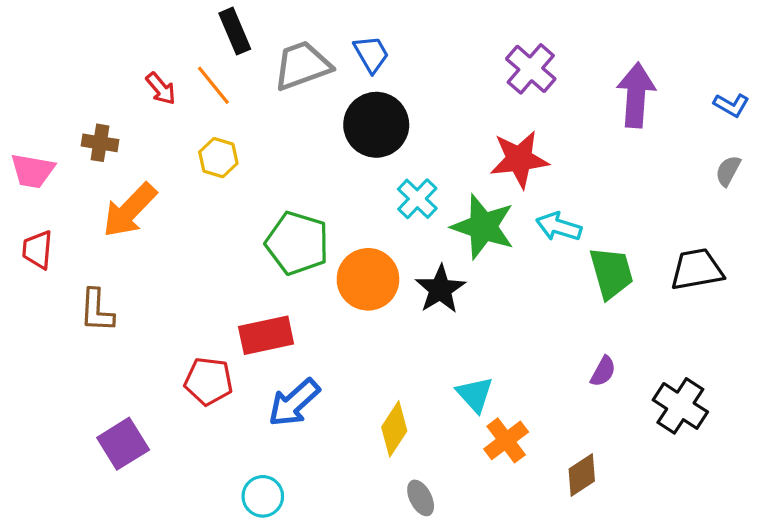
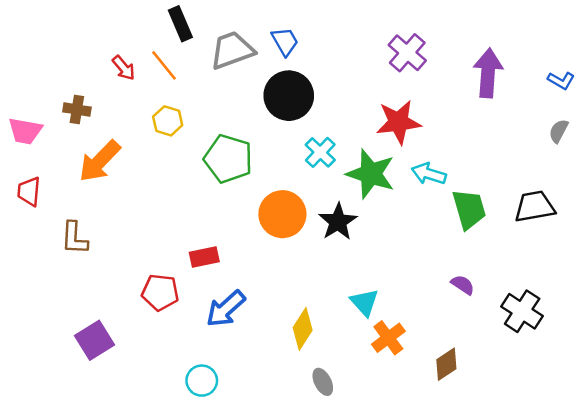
green pentagon: (297, 243) -> (228, 159), moved
red rectangle: (266, 335) -> (204, 257), size x0.7
purple semicircle: (603, 371) -> (463, 285), turned -85

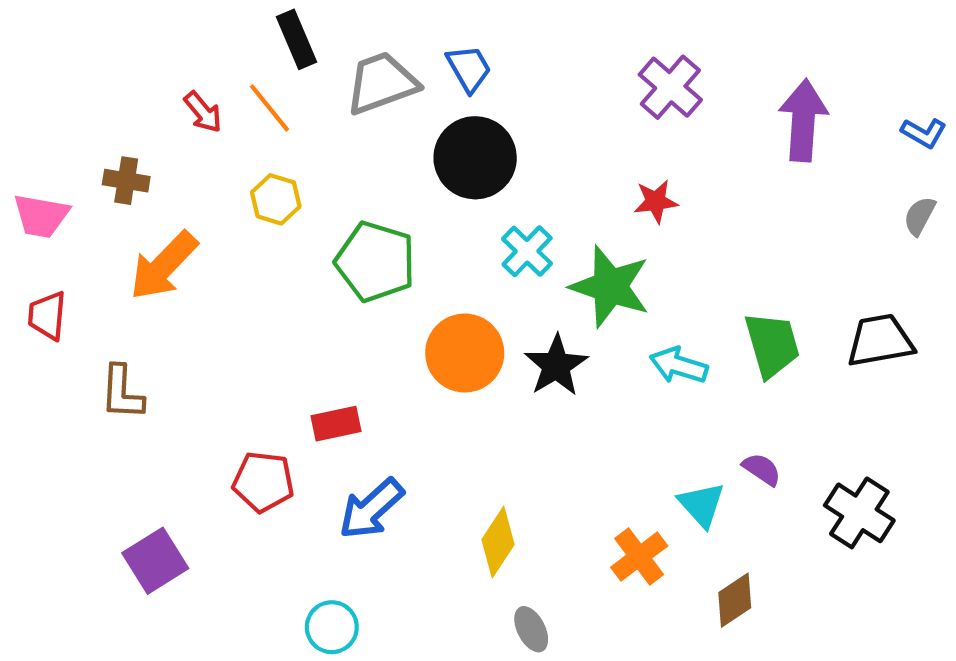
red star: (398, 122) -> (656, 201), size x0.6
cyan arrow: (429, 174) -> (679, 365), moved
cyan triangle: (364, 302) -> (701, 505), moved

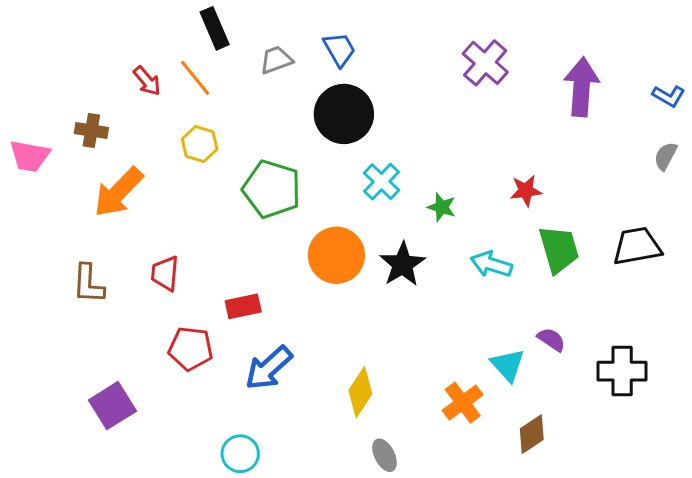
gray trapezoid: (382, 83) -> (276, 60), size x0.6
red star: (656, 201) -> (526, 191), moved
green star: (610, 287) -> (442, 207), size x0.5
red trapezoid: (47, 316) -> (165, 273), moved
black cross: (859, 513) -> (622, 371), turned -33

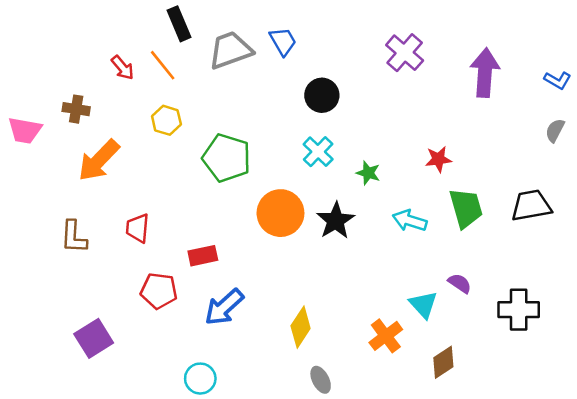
gray trapezoid: (276, 60) -> (230, 50), size x1.6
black circle: (344, 114) -> (322, 95), moved, size x0.7

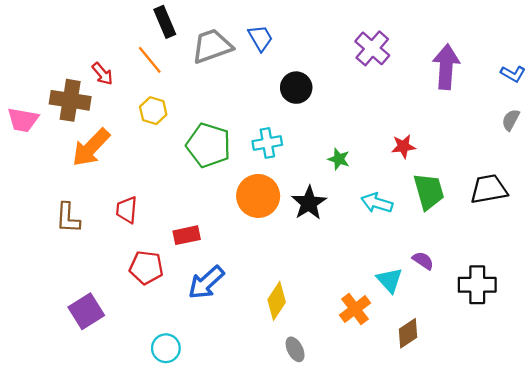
red arrow: (123, 68) -> (102, 74), moved
brown cross: (76, 109) -> (70, 100), size x1.6
cyan cross: (318, 152) -> (267, 143), moved, turned 36
cyan circle: (200, 379) -> (166, 348), moved

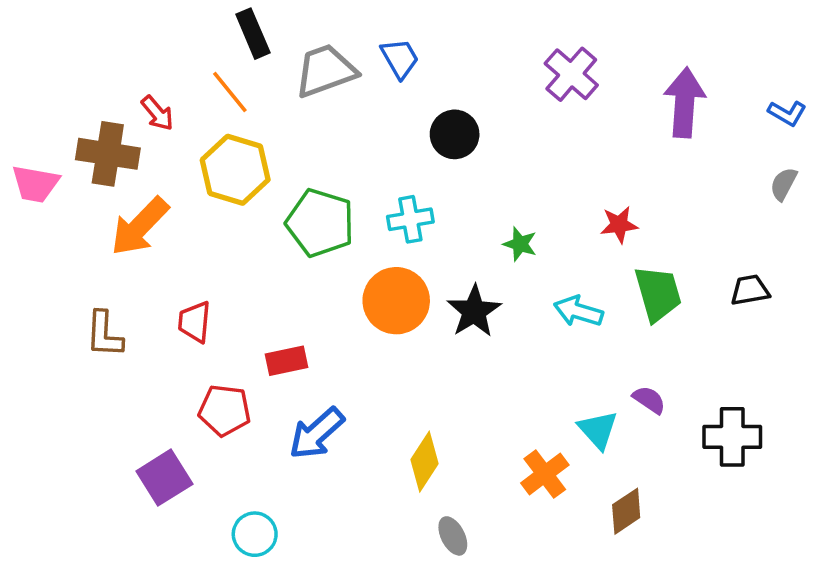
yellow hexagon: (153, 111) -> (235, 170), size x1.6
black trapezoid: (489, 189) -> (750, 290), size x0.7
purple square: (86, 311) -> (164, 478), moved

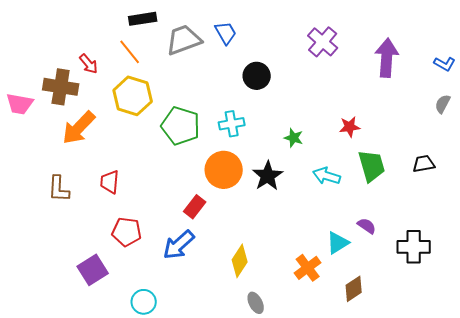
black rectangle: (253, 34) -> (143, 19), turned -76
red rectangle: (287, 361) -> (195, 207), moved, turned -40
cyan triangle: (598, 430) -> (338, 243), turned 40

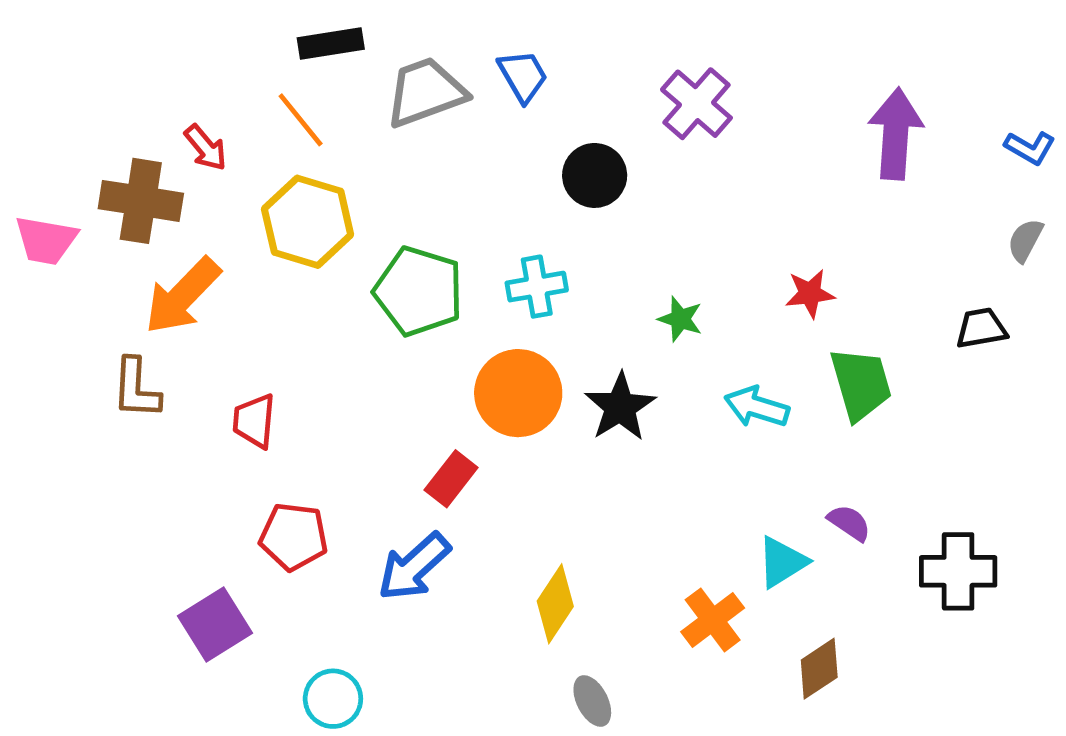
purple cross: (323, 42) -> (696, 104), moved
black trapezoid: (424, 164) -> (981, 328), moved
brown L-shape: (59, 189) -> (136, 388), moved

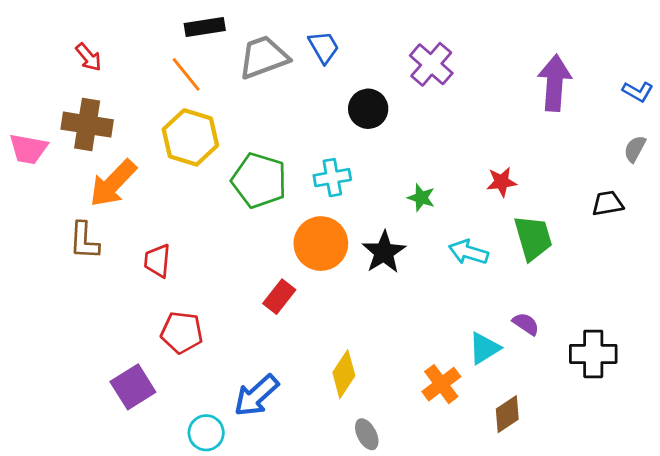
red arrow: (206, 148) -> (89, 57), moved
blue arrow: (414, 567) -> (256, 396), moved

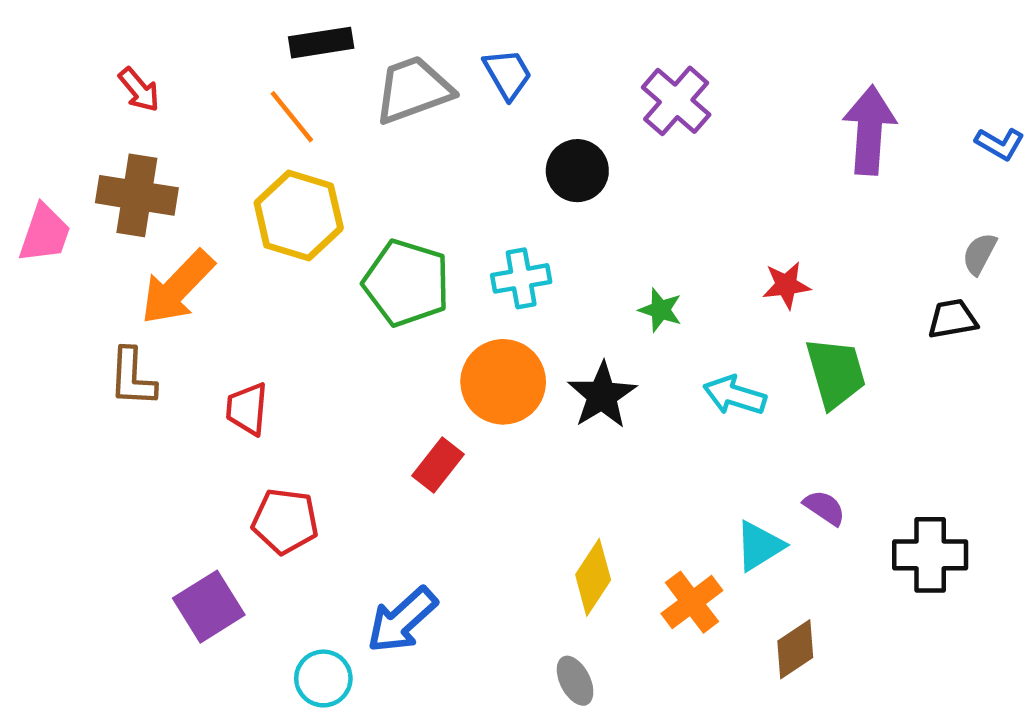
pink trapezoid: (28, 149) -> (45, 234), turned -81
gray semicircle: (635, 149) -> (980, 254), moved
yellow diamond: (344, 374) -> (593, 577), moved

